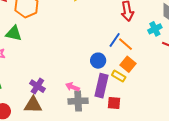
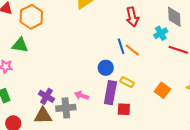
blue line: (115, 40) -> (121, 46), turned -49
orange square: (128, 64) -> (162, 90), moved
gray cross: (78, 101) -> (66, 108), moved

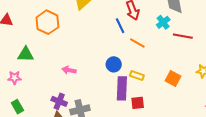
orange hexagon: (31, 17) -> (47, 22), moved
blue line: (121, 46) -> (120, 26), moved
pink arrow: (81, 95) -> (69, 70), moved

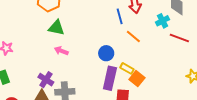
green triangle: (26, 54) -> (56, 28), moved
orange square: (173, 78) -> (137, 79), moved

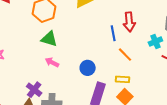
blue circle: (106, 53) -> (88, 68), moved
yellow rectangle: (127, 68) -> (123, 79), moved, turned -32

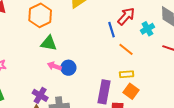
red arrow: (129, 22) -> (126, 16), turned -126
cyan cross: (155, 41) -> (147, 29), moved
blue circle: (88, 68) -> (68, 68), moved

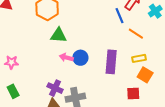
purple rectangle: (104, 92) -> (111, 62), moved

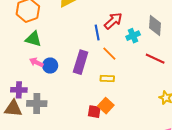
purple rectangle: (111, 62) -> (81, 62), moved
orange square: (145, 75) -> (106, 106), moved
purple cross: (55, 88) -> (19, 90), turned -35

